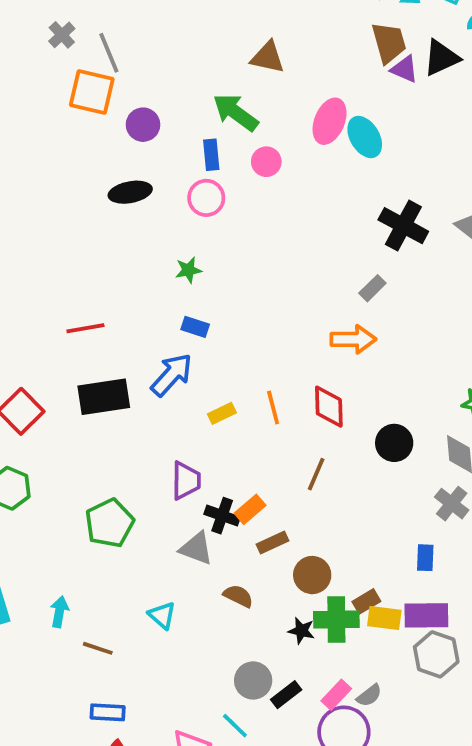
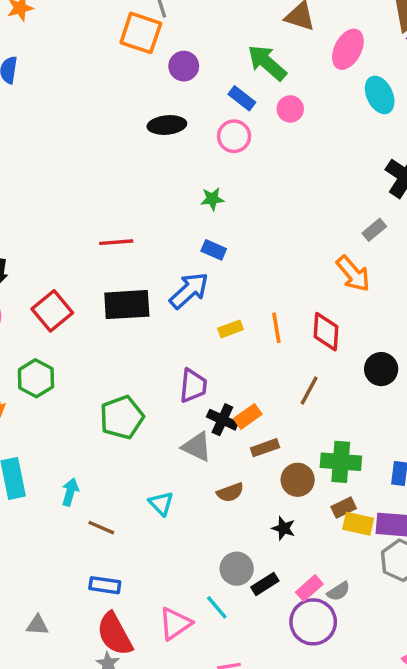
pink ellipse: (330, 121) -> (348, 49), moved
blue rectangle: (211, 155) -> (242, 98), turned -52
orange arrow: (353, 339) -> (353, 274), turned 45
brown semicircle: (238, 596) -> (230, 492), turned 128
green cross: (336, 620) -> (341, 462), moved

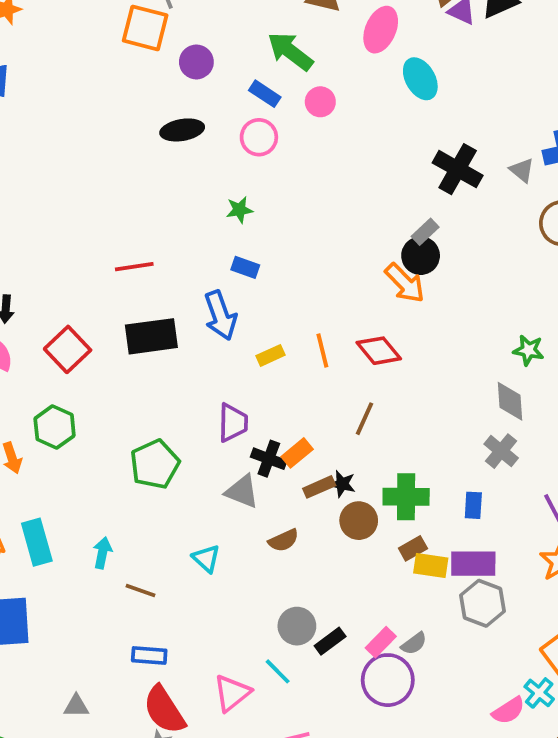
blue arrow: (189, 291) -> (220, 315), turned 117
red diamond: (326, 332) -> (379, 351), turned -39
black circle: (381, 369) -> (421, 256), moved
black star: (284, 528) -> (342, 484), moved

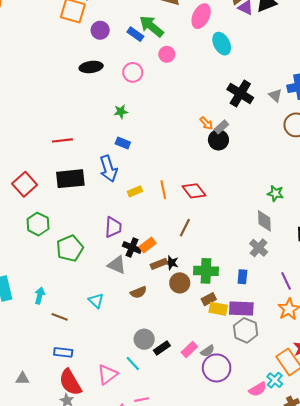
blue rectangle: (265, 94) -> (135, 34), moved
orange arrow: (405, 283) -> (206, 123), moved, size x0.6
green hexagon: (55, 427) -> (38, 224), moved
purple circle: (388, 680) -> (217, 368), moved

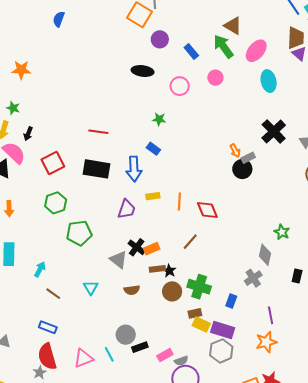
green arrow: (151, 26) -> (223, 46), moved
purple trapezoid: (113, 227) -> (127, 209), moved

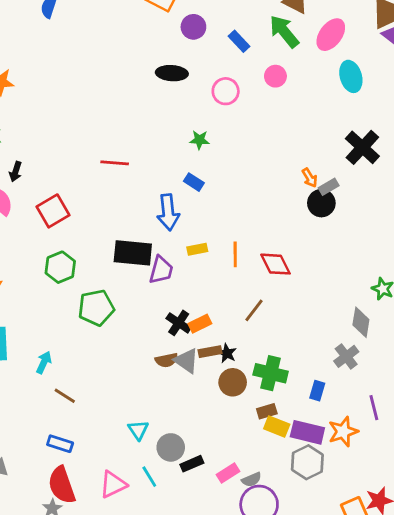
black rectangle: (96, 169) -> (133, 253), moved
gray triangle: (118, 260) -> (186, 361), moved
cyan triangle: (91, 288) -> (138, 430), moved
brown semicircle: (132, 290) -> (166, 360), moved
orange star: (266, 342) -> (343, 432), moved

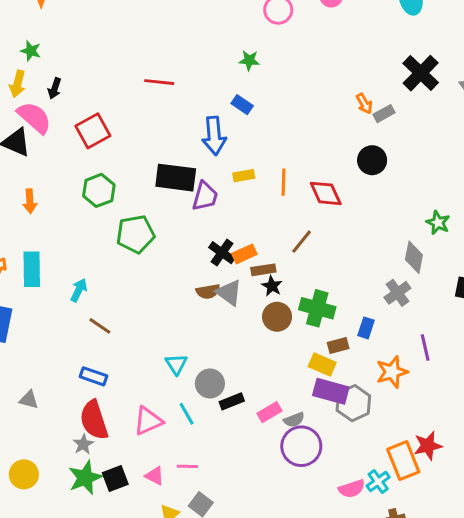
black circle: (321, 203) -> (372, 160), moved
brown rectangle: (210, 352) -> (263, 270), moved
brown rectangle: (267, 411) -> (338, 346), moved
purple rectangle: (307, 432) -> (331, 391), moved

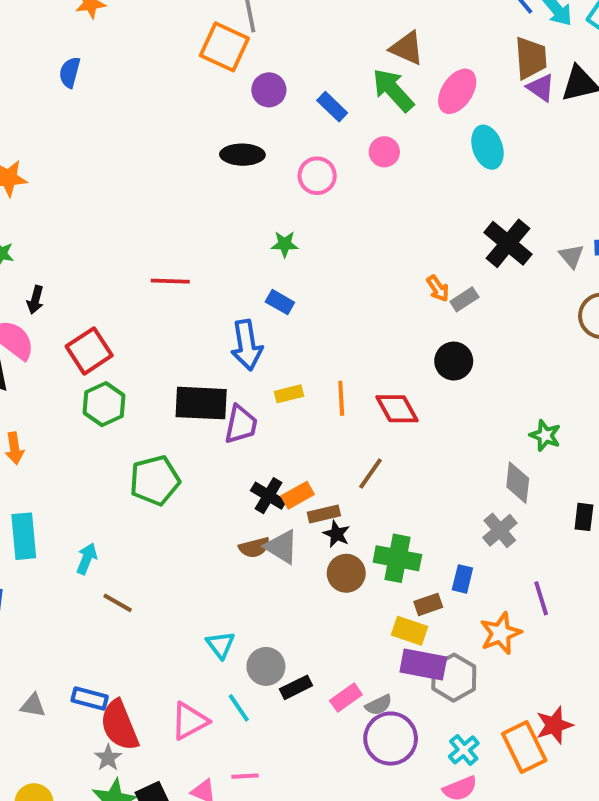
green hexagon: (99, 190) -> (104, 404), moved
blue rectangle: (93, 376) -> (90, 699), moved
cyan cross: (378, 482) -> (464, 750), moved

